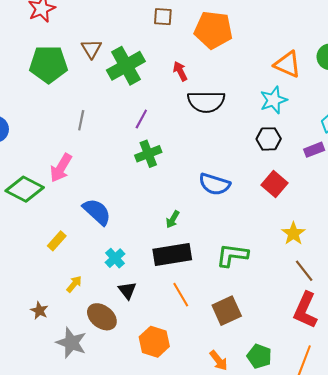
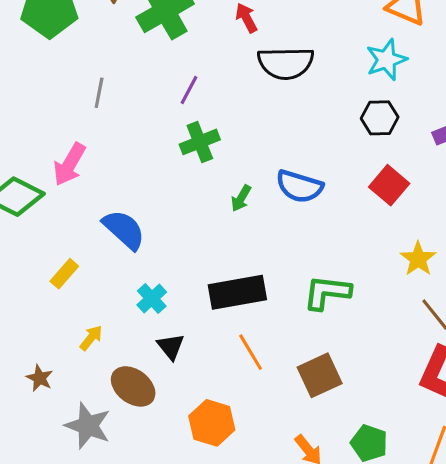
green arrow: (173, 219) -> (241, 198), moved

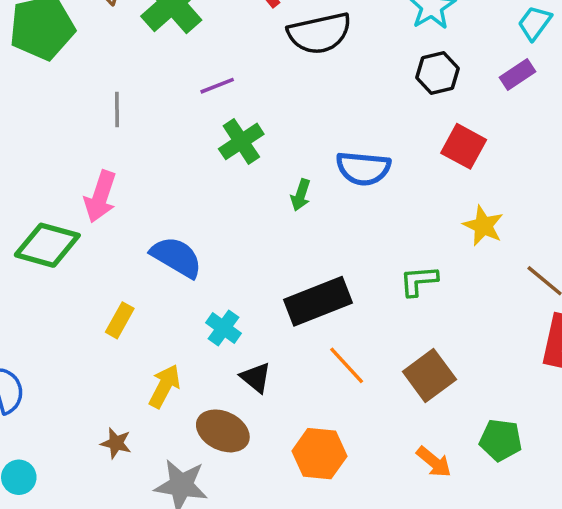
purple line: (189, 90) -> (217, 86), turned 52
yellow star: (418, 259) -> (483, 226), moved
green L-shape: (327, 292) -> (419, 281), size x0.7
yellow arrow: (91, 338) -> (165, 386), size x1.4

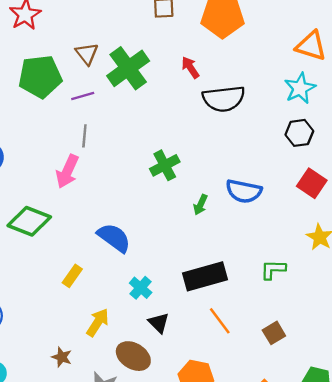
purple line: (217, 86) -> (83, 96), moved
pink arrow: (100, 197) -> (67, 171), moved
brown square: (429, 375) -> (274, 333), size x0.7

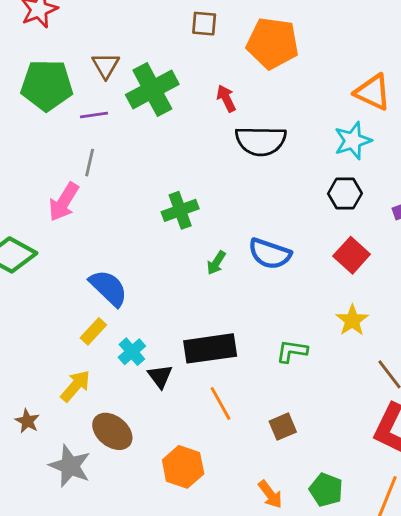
yellow rectangle: (72, 276) -> (93, 331), moved
black triangle: (159, 323) -> (160, 376), moved

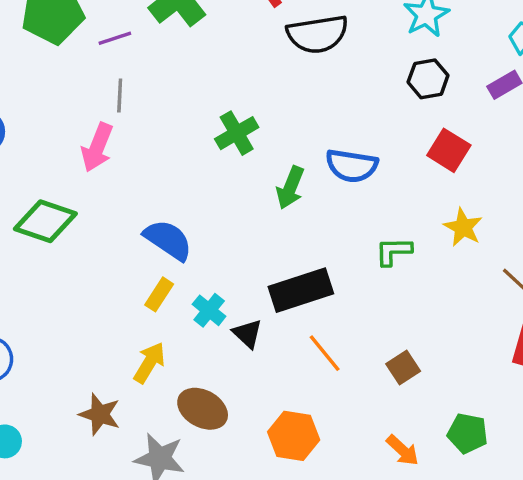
green arrow: (216, 263) -> (290, 188), size x1.4
green L-shape: (292, 351) -> (393, 251), moved
brown star: (27, 421) -> (100, 414), size x1.4

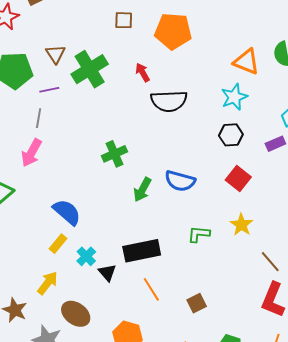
gray line: (120, 95) -> (39, 118), moved

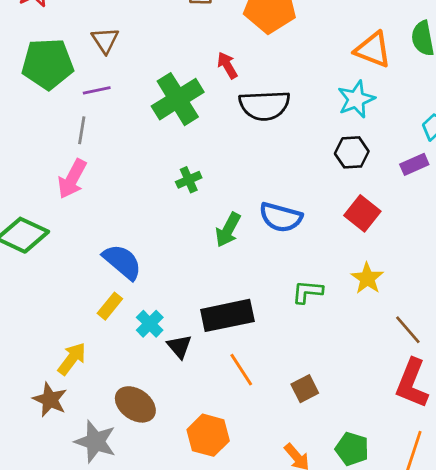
green cross: (90, 69) -> (178, 99), moved
green cross: (115, 154) -> (189, 180), size x0.7
yellow arrow: (48, 283) -> (72, 359), moved

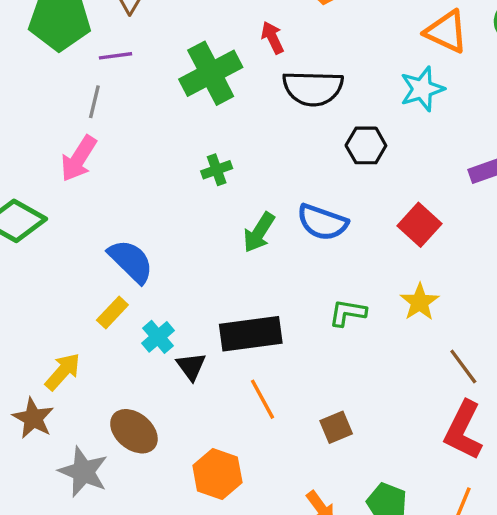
black hexagon: (352, 152) -> (366, 145), moved

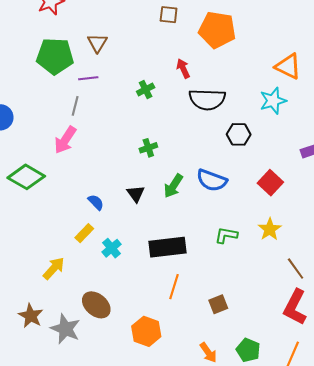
green cross: (211, 73) -> (146, 90), size x0.5
blue semicircle: (131, 261) -> (96, 202), size x0.6
black triangle: (191, 366) -> (136, 194), moved
orange line: (262, 399) -> (174, 287), turned 45
brown star: (33, 418) -> (31, 316), moved

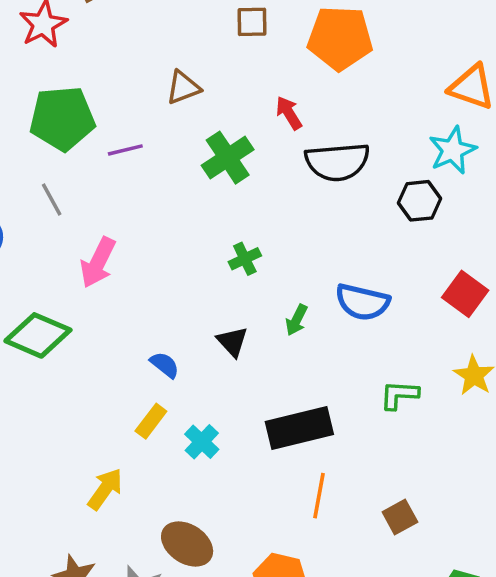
brown triangle: (97, 43) -> (183, 88), moved, turned 45
green cross: (146, 90) -> (228, 158), size x1.6
gray line: (75, 106) -> (52, 200), moved, turned -36
black hexagon: (239, 134) -> (419, 201), moved
green arrow: (173, 186) -> (297, 320), size x0.7

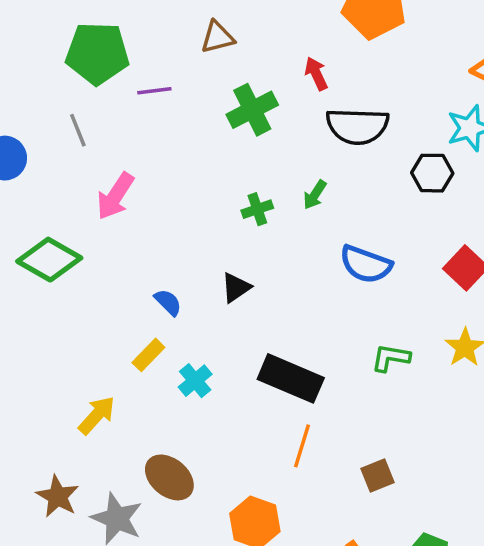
green arrow: (297, 320) -> (315, 195), moved
black triangle: (232, 342) -> (236, 288), turned 32
black rectangle: (299, 428) -> (291, 378), turned 30

